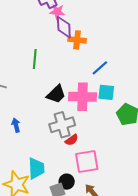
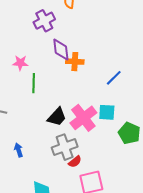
pink star: (57, 12) -> (20, 63), moved
blue line: (100, 68) -> (114, 78), moved
pink cross: (83, 97) -> (83, 118), turned -36

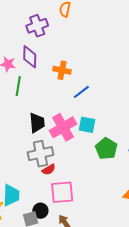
purple diamond: (61, 50) -> (30, 57), moved
blue line: (114, 78) -> (81, 92), moved
black trapezoid: (57, 117) -> (37, 123), turned -55

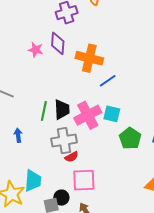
orange cross: (62, 70) -> (89, 58), size x1.5
green line: (18, 86) -> (44, 111), moved

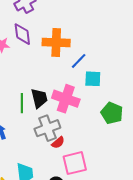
cyan square: (112, 114) -> (93, 79), moved
pink cross: (88, 115) -> (66, 99), turned -32

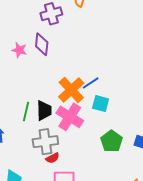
orange cross: (56, 42) -> (71, 90), moved, turned 32

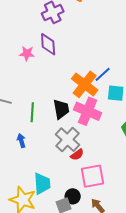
green line: (26, 112) -> (32, 112), moved
gray cross: (45, 142) -> (67, 140), turned -30

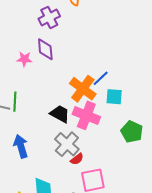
black trapezoid: (61, 109) -> (60, 114), turned -50
green line: (32, 112) -> (15, 102), moved
blue arrow: (21, 141) -> (21, 146), size x1.6

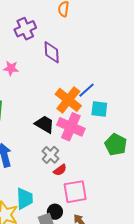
purple cross: (49, 17) -> (25, 29), moved
purple diamond: (45, 49) -> (52, 52), moved
gray cross: (67, 144) -> (50, 155), size x0.7

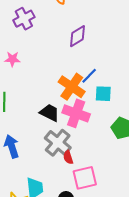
purple diamond: (52, 52) -> (78, 36), moved, turned 65
gray cross: (50, 155) -> (58, 143), size x1.5
red semicircle: (60, 170) -> (68, 157), turned 112

